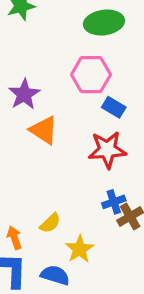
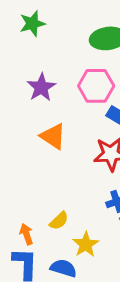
purple star: (24, 94) -> (41, 87), moved

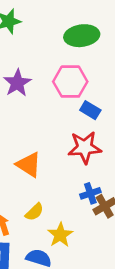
orange triangle: (53, 136) -> (29, 165), moved

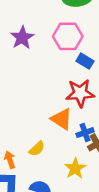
orange triangle: (29, 165) -> (62, 119), moved
yellow star: (60, 235) -> (75, 168), moved

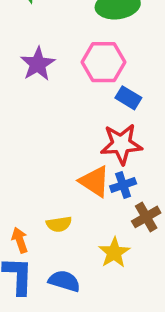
blue cross: (85, 133) -> (123, 185), moved
yellow semicircle: (37, 149) -> (59, 224), turned 35

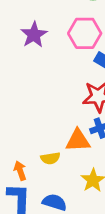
orange triangle: (95, 181) -> (78, 140), moved, turned -36

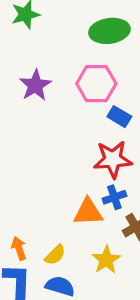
yellow semicircle: (50, 158) -> (55, 255), moved, turned -36

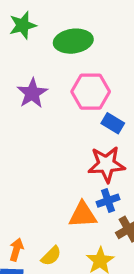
green ellipse: (109, 31) -> (73, 41), moved
orange arrow: (19, 248) -> (16, 250), turned 35

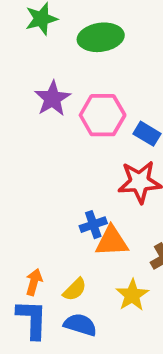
pink hexagon: (91, 92) -> (103, 115), moved
blue cross: (108, 201) -> (93, 225), moved

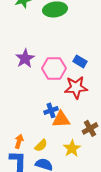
purple star: (52, 98) -> (25, 58), moved
pink hexagon: (103, 115) -> (54, 68), moved

